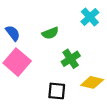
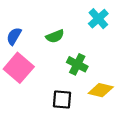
blue semicircle: (13, 33) -> (14, 36), turned -112
green cross: (71, 59) -> (77, 64), turned -30

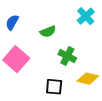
blue semicircle: (14, 36) -> (12, 22), moved

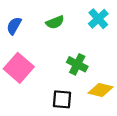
green semicircle: (48, 32) -> (55, 22), moved

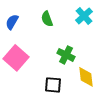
green semicircle: (55, 22) -> (47, 19), turned 91
yellow diamond: (101, 90) -> (86, 77), turned 70

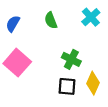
yellow diamond: (86, 77) -> (93, 83), turned 30
black square: (53, 85) -> (67, 86), moved

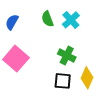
cyan cross: (91, 17) -> (71, 20), moved

